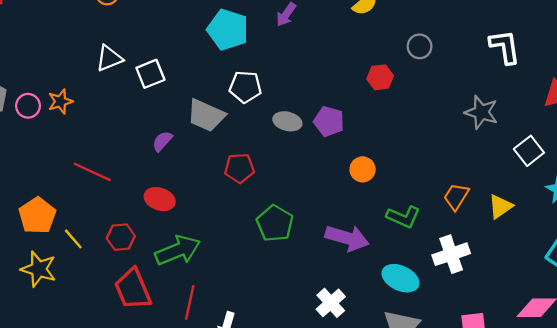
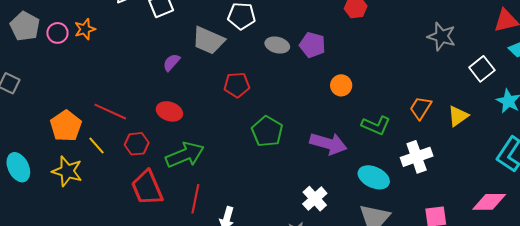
red line: (92, 172) -> (110, 112), moved

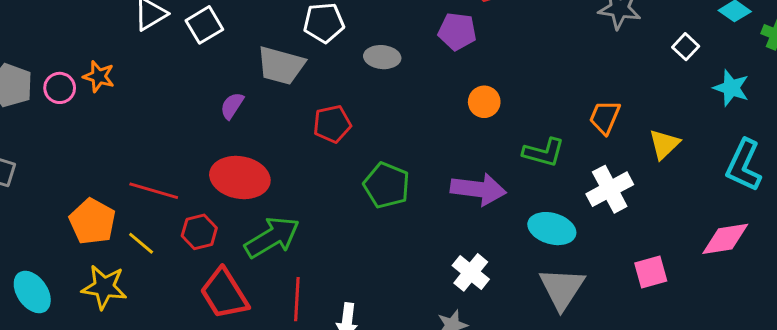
orange star: (85, 29) -> (99, 76), turned -30
purple pentagon: (312, 45) -> (457, 31), moved
white square: (482, 69) -> (686, 47), size x0.7
red ellipse: (169, 111) -> (240, 177), size x1.5
yellow triangle: (458, 116) -> (664, 144), moved

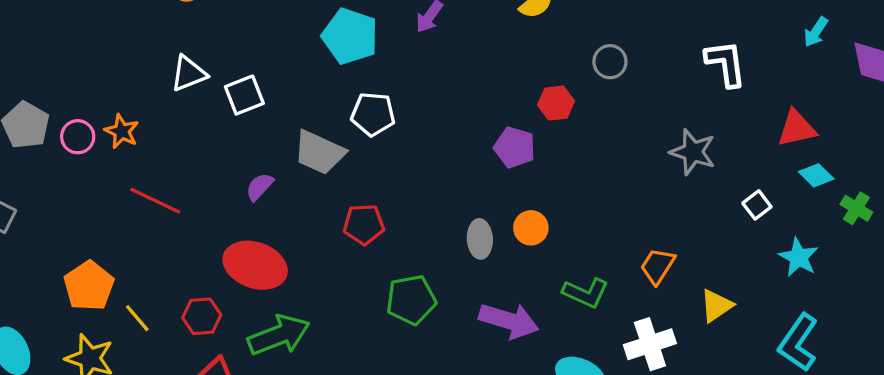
gray ellipse: (382, 57) -> (480, 239), moved, turned 72
green pentagon: (387, 185) -> (411, 300), turned 30
red line: (154, 191) -> (155, 201), moved

